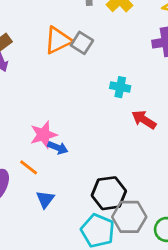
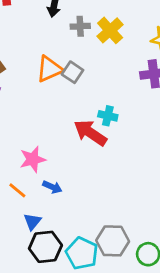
red arrow: (144, 120) -> (90, 133), moved, size x1.4
blue arrow: (58, 148) -> (52, 187), moved
black hexagon: (109, 193) -> (45, 247), moved

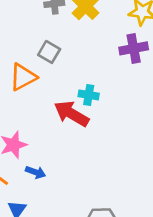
orange triangle: (49, 69) -> (23, 77), moved

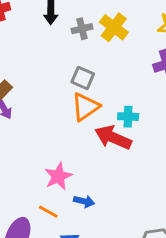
orange triangle: (23, 77) -> (86, 107), moved

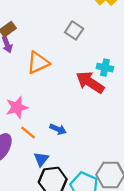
orange triangle: (86, 107) -> (38, 63), moved
pink star: (58, 176) -> (17, 107), moved

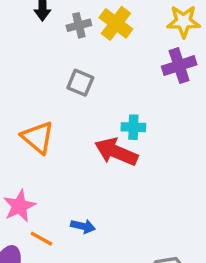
orange triangle: (38, 63) -> (38, 137), turned -45

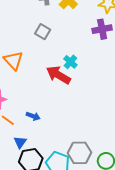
cyan cross: (133, 127) -> (70, 62), turned 32

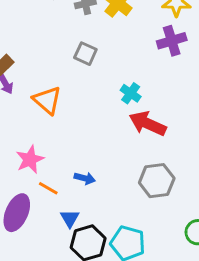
red arrow: (58, 75) -> (148, 124), moved
gray hexagon: (80, 153) -> (157, 181), moved

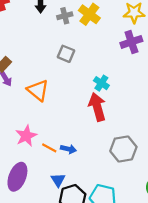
red arrow: (148, 124) -> (97, 107), moved, turned 52
orange line: (48, 188) -> (49, 148), moved

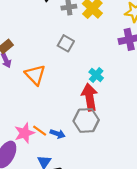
pink star: (26, 136) -> (24, 133), moved
gray hexagon: (123, 149) -> (86, 120), moved

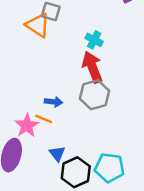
orange triangle: (35, 75) -> (38, 25), moved
blue arrow: (58, 134) -> (53, 102), moved

